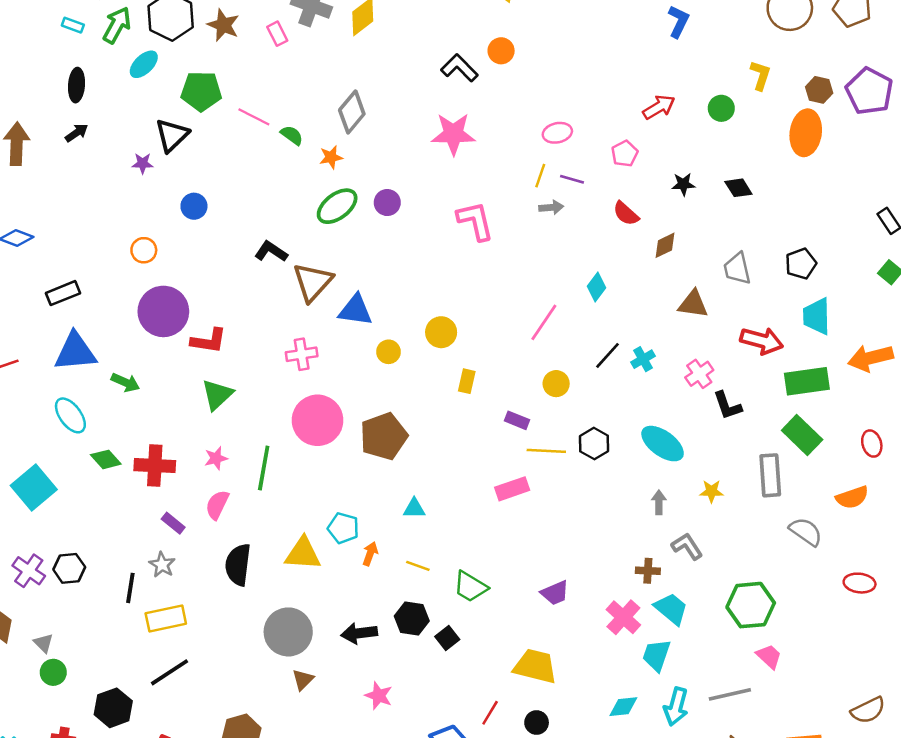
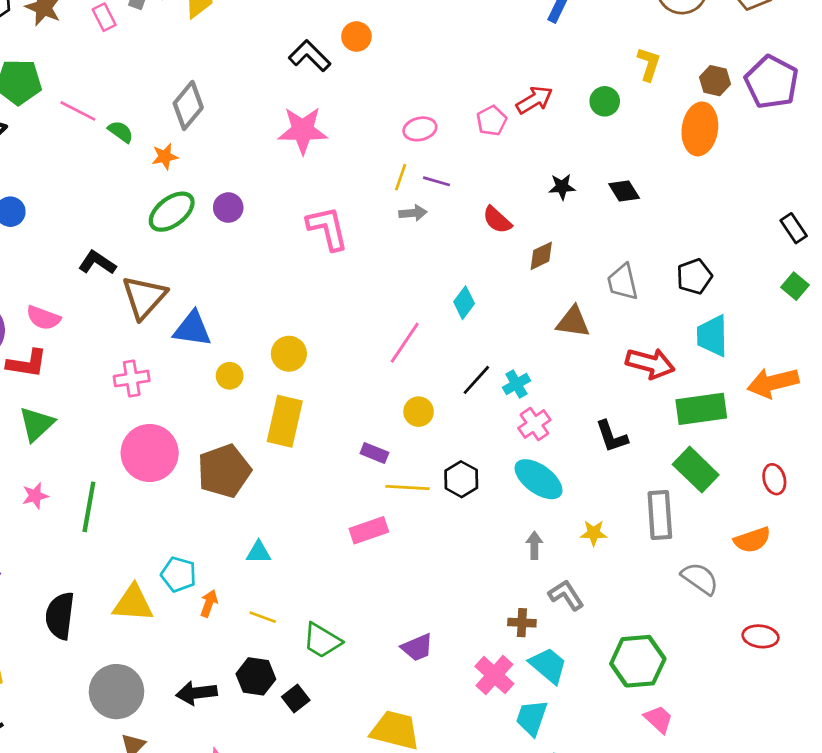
pink pentagon: (625, 154) -> (492, 121), moved
pink cross: (699, 374) -> (534, 424), moved
yellow rectangle: (467, 381) -> (285, 421), moved, size x1.8
pink semicircle: (217, 505) -> (43, 318), moved, turned -96

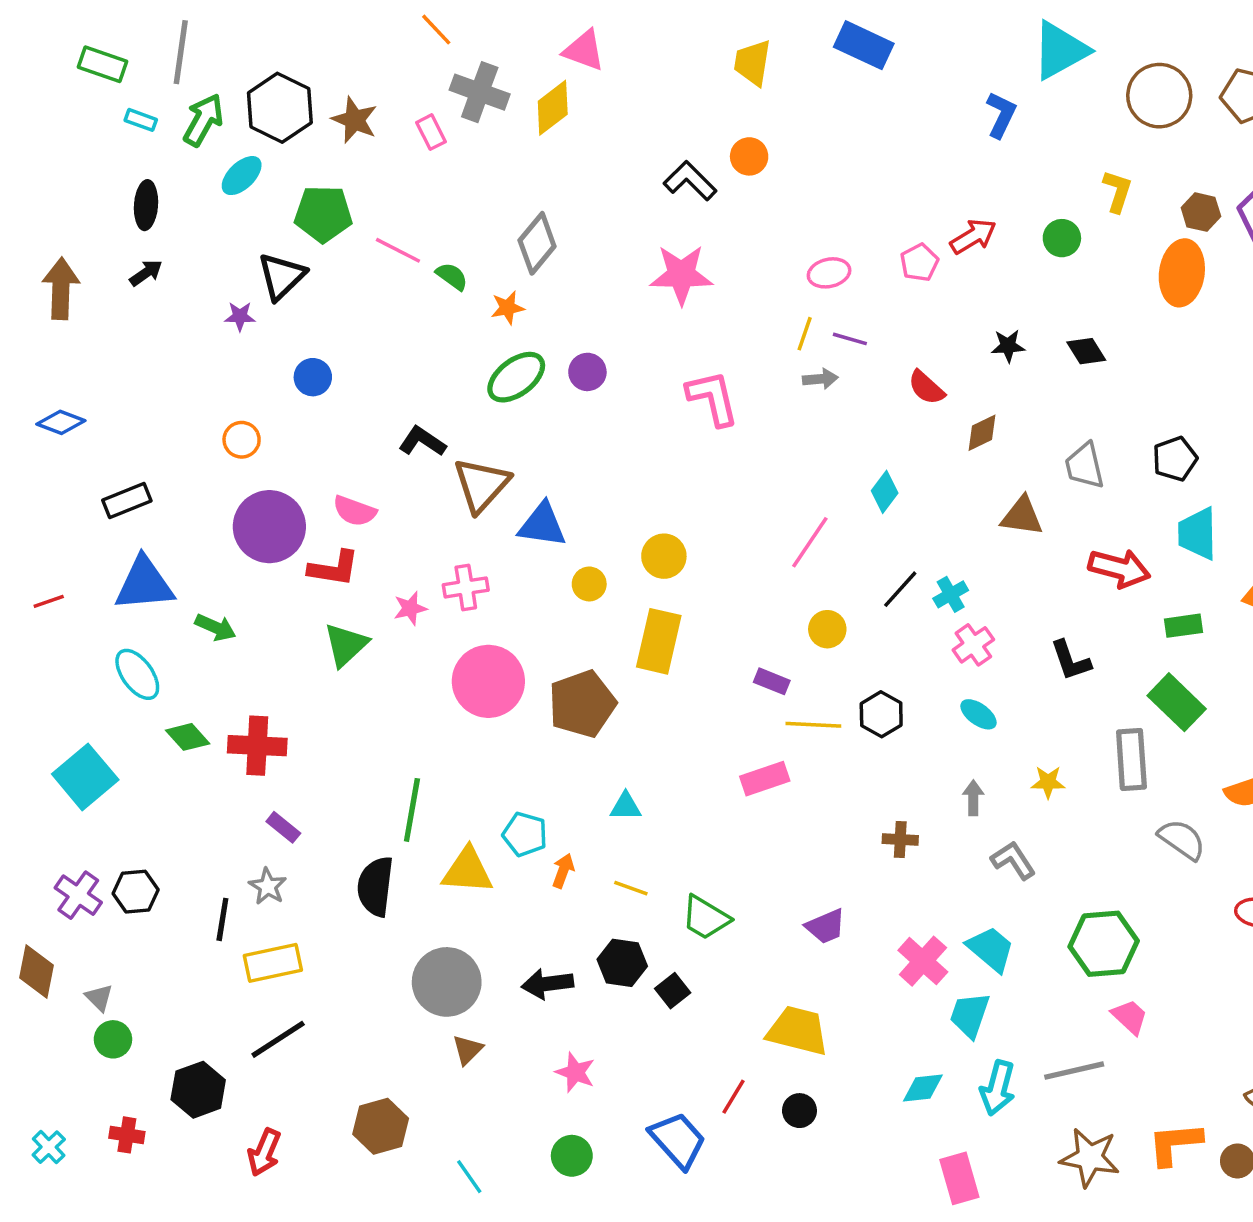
green rectangle: (701, 409) -> (1184, 626), size x0.6
cyan ellipse: (539, 479) -> (978, 714), size x0.6
pink star: (35, 496) -> (410, 608), moved
green line: (89, 507) -> (412, 810), moved
brown cross: (522, 623) -> (900, 839), moved

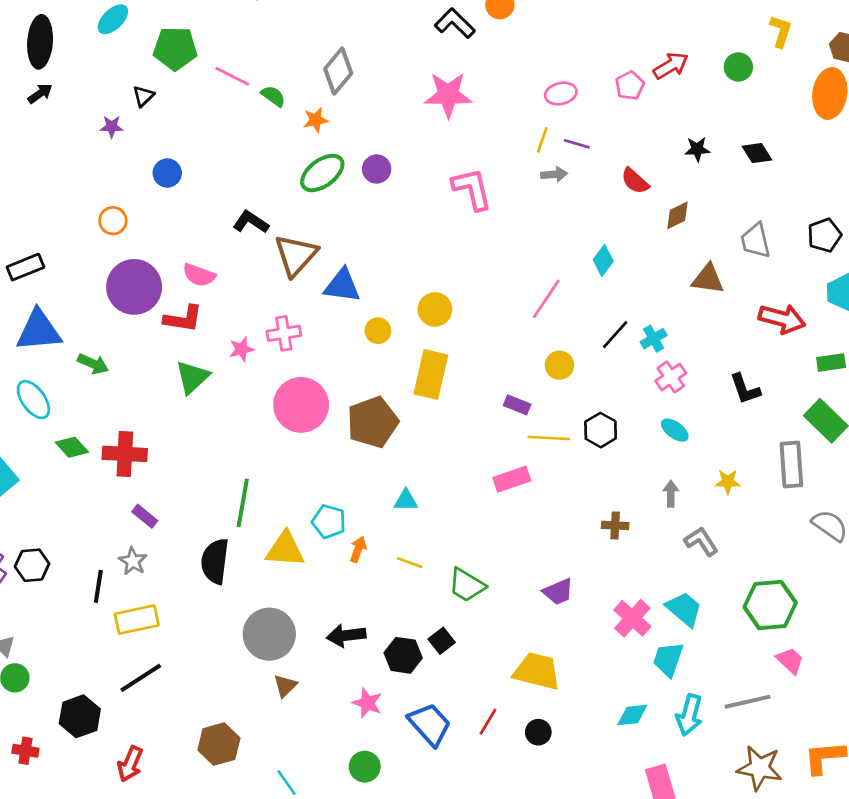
black ellipse: (146, 205) -> (40, 42), size x1.4
black triangle: (282, 276) -> (143, 96), size x0.6
black hexagon: (622, 963) -> (403, 655), moved
blue trapezoid: (678, 1140) -> (430, 724), moved

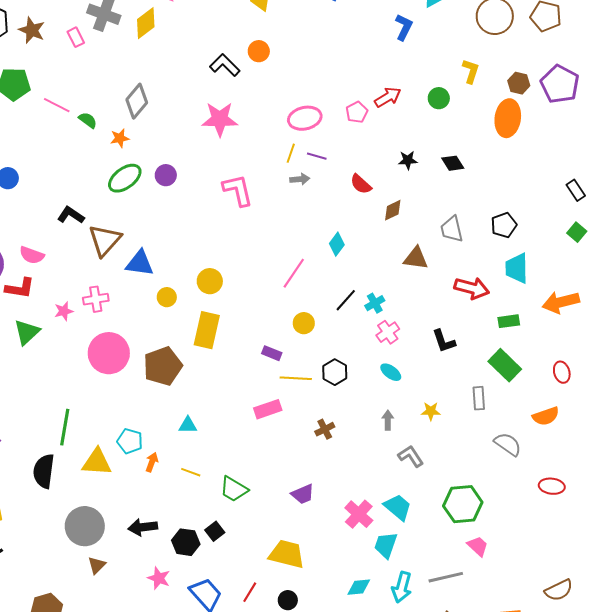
pink ellipse: (561, 93) -> (305, 118), size x1.4
gray rectangle: (791, 465) -> (479, 398), size x0.7
brown cross: (615, 525) -> (325, 429), moved, turned -30

